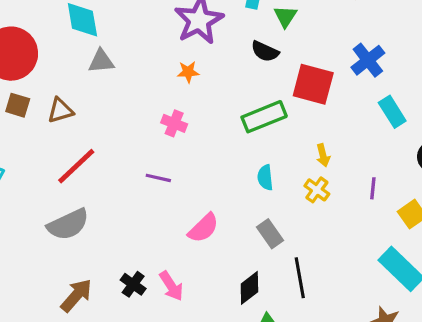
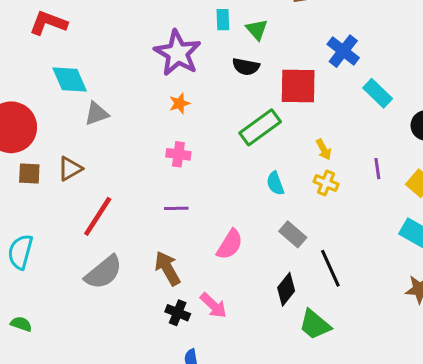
brown arrow: (76, 295) -> (167, 268), moved, turned -56

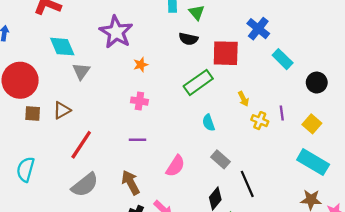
purple star: (178, 53) -> (116, 32), moved
gray triangle: (97, 114) -> (81, 71), turned -36
yellow cross: (326, 183) -> (260, 121), moved

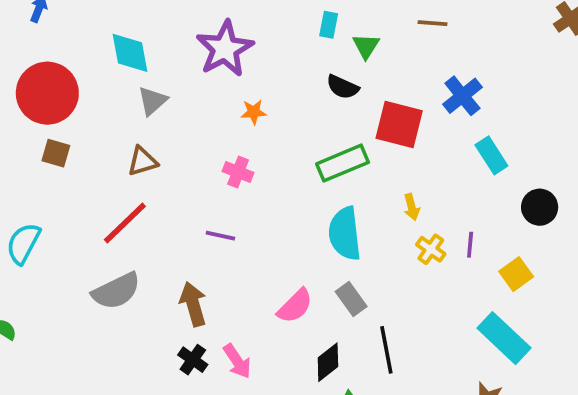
brown triangle: (62, 110) -> (142, 161), moved
cyan semicircle: (209, 123) -> (345, 234), size x1.8
pink semicircle: (175, 166) -> (295, 306), moved

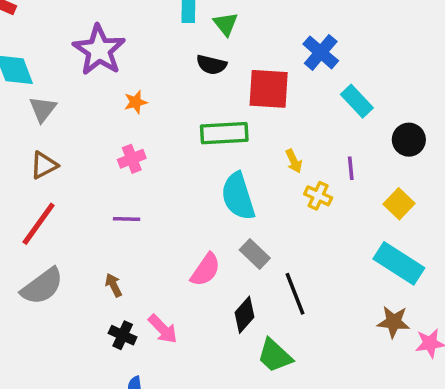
green rectangle: (343, 163) -> (224, 133), turned 30
pink cross: (238, 172) -> (132, 159), turned -32
purple line: (470, 245) -> (351, 168), moved
brown arrow: (193, 304) -> (114, 285), size x0.6

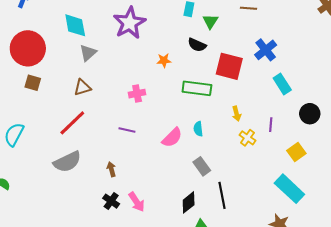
orange star: (136, 102) -> (164, 60), moved
cyan semicircle: (238, 196) -> (198, 129), size x0.5
pink semicircle: (205, 270) -> (172, 138), moved

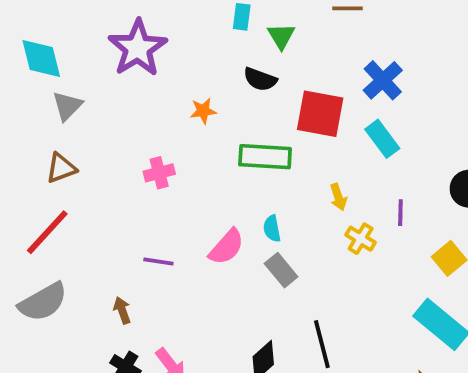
cyan rectangle: (282, 84) -> (382, 139), moved
purple line: (127, 130) -> (158, 261), moved
gray rectangle: (202, 166) -> (281, 270), moved

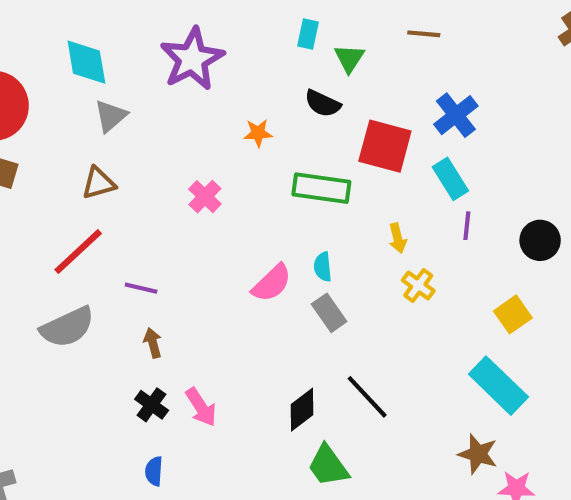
pink cross: (159, 173) -> (205, 197), turned -36
purple line: (400, 213) -> (467, 226), moved
purple line: (158, 261) -> (141, 288), moved
black line: (322, 344) -> (367, 397), turned -33

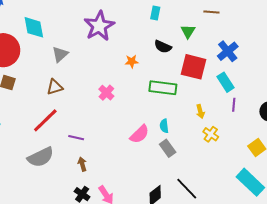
green triangle: (349, 58) -> (188, 31), moved
cyan diamond: (86, 62) -> (34, 27), moved

